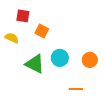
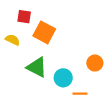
orange square: (42, 31) -> (44, 32), size x1.5
cyan circle: (60, 58) -> (63, 78), moved

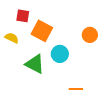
orange circle: (95, 63) -> (90, 35), moved
cyan circle: (63, 78) -> (60, 54), moved

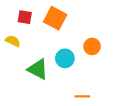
orange square: (42, 31) -> (55, 18), moved
orange circle: (90, 35) -> (92, 46), moved

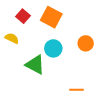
red square: (25, 17) -> (23, 16), turned 32
cyan circle: (65, 58) -> (53, 48), moved

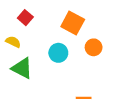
orange square: (51, 17) -> (73, 23), moved
green triangle: (35, 65) -> (22, 68), moved

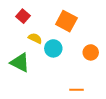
yellow semicircle: (13, 42) -> (35, 38), moved
orange circle: (94, 47) -> (91, 52), moved

